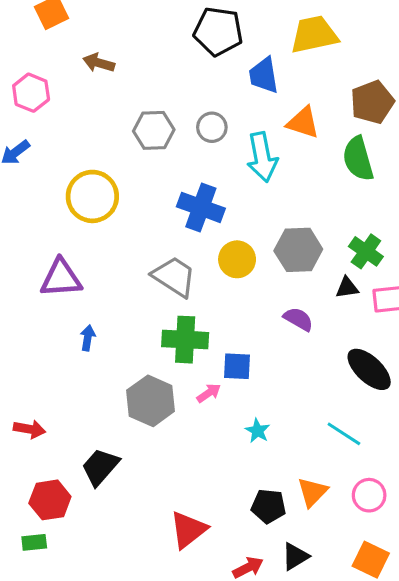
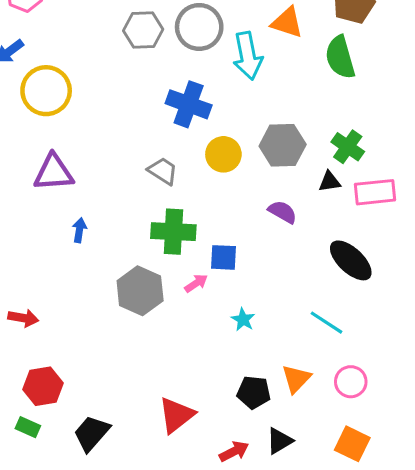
gray circle: (212, 127) -> (199, 27), size x1.6
yellow circle: (92, 196) -> (46, 91), moved
gray trapezoid: (174, 277) -> (163, 171), size x0.7
black trapezoid: (100, 467) -> (92, 433), moved
green rectangle: (34, 542) -> (28, 427), turned 30

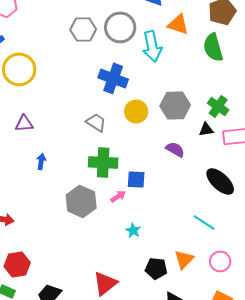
purple triangle: (54, 173) -> (24, 123), size x0.7
cyan star: (243, 320) -> (133, 230), moved

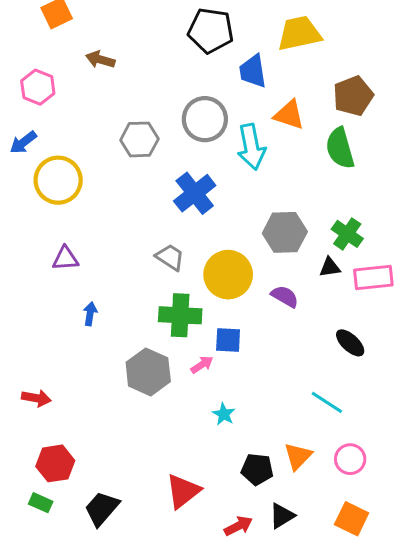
gray hexagon: (83, 29) -> (139, 139), moved
blue cross: (113, 78) -> (195, 193), turned 32
yellow circle: (136, 111) -> (228, 275), moved, size x1.4
black ellipse: (220, 181) -> (350, 343), size x0.7

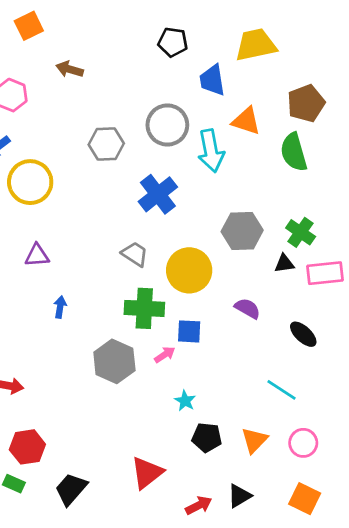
black pentagon: (211, 31) -> (173, 42), size x0.7
purple semicircle: (285, 296) -> (248, 308), moved
black pentagon: (257, 469) -> (207, 437), moved

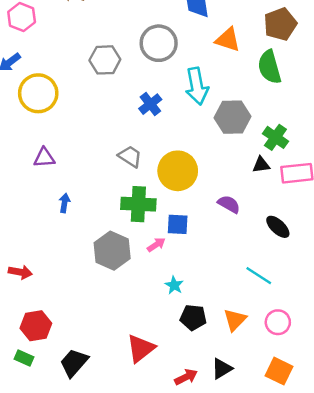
cyan arrow: (211, 151) -> (197, 86), moved
blue cross: (158, 194) -> (150, 104), size x0.7
gray hexagon: (242, 231) -> (233, 117), moved

